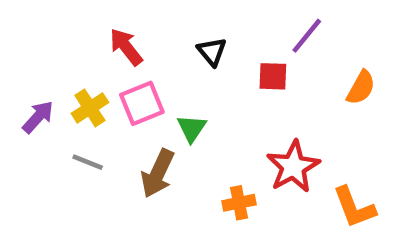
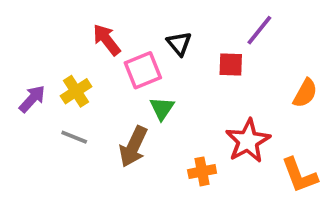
orange semicircle: (361, 88) -> (305, 93), moved
pink square: (142, 103) -> (143, 70), moved

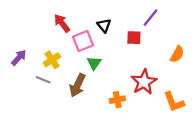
yellow cross: (76, 91) -> (52, 60), moved

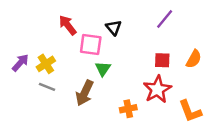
red square: (134, 38) -> (162, 60), moved
pink square: (83, 41) -> (91, 44), turned 30
yellow cross: (52, 60) -> (46, 64), moved

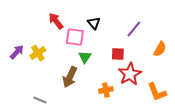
purple line: (165, 19) -> (134, 29), moved
red square: (162, 60) -> (118, 54), moved
gray line: (47, 87) -> (40, 100), moved

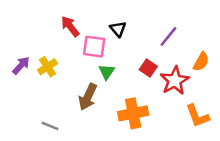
red square: (118, 54) -> (148, 68), turned 32
red star: (130, 74) -> (175, 81), moved
orange cross: (106, 90) -> (133, 113), size x1.6

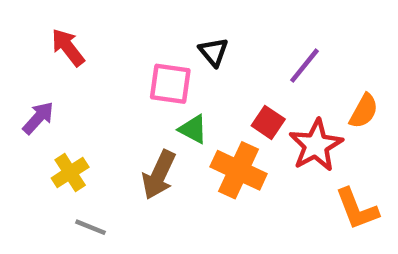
red arrow: (70, 26) -> (68, 47), moved
yellow cross: (47, 67) -> (70, 173), moved
green triangle: (107, 72) -> (193, 129), turned -36
orange cross: (133, 113) -> (239, 170), moved, turned 36

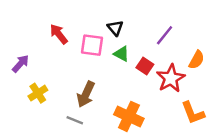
red arrow: (68, 47) -> (59, 34), moved
green triangle: (193, 129) -> (121, 54), moved
orange cross: (239, 170) -> (129, 116), moved
gray line: (91, 227) -> (75, 120), moved

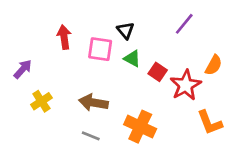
red arrow: (59, 34) -> (64, 37), turned 30
purple line: (165, 35) -> (184, 24), moved
brown arrow: (86, 94) -> (93, 103), turned 75
gray line: (75, 120) -> (91, 136), moved

